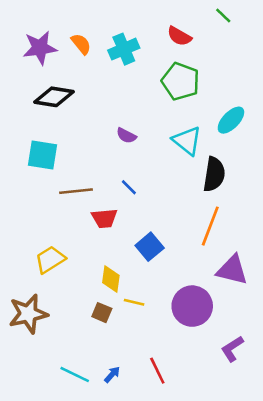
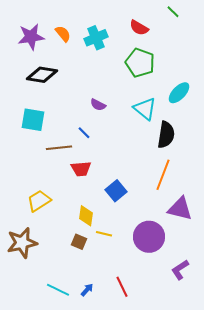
blue line: (129, 187) -> (84, 133), moved

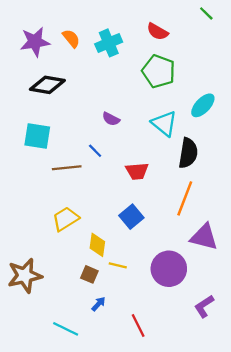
green line: (173, 12) -> (206, 13), moved
red trapezoid: (81, 169) -> (137, 171), moved
yellow trapezoid: (39, 201) -> (66, 219), moved
blue arrow: (87, 290) -> (98, 304), moved

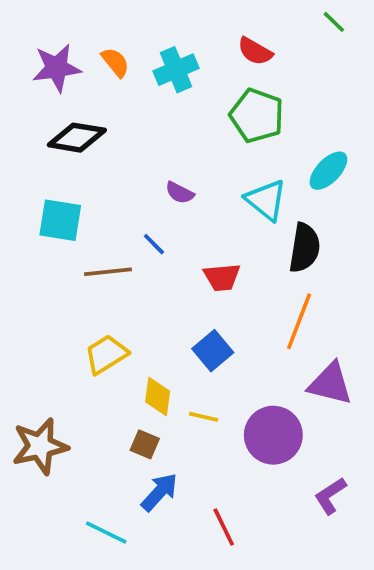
yellow line: (118, 265) -> (204, 417), moved
blue arrow: (98, 304) -> (159, 492), size x1.6

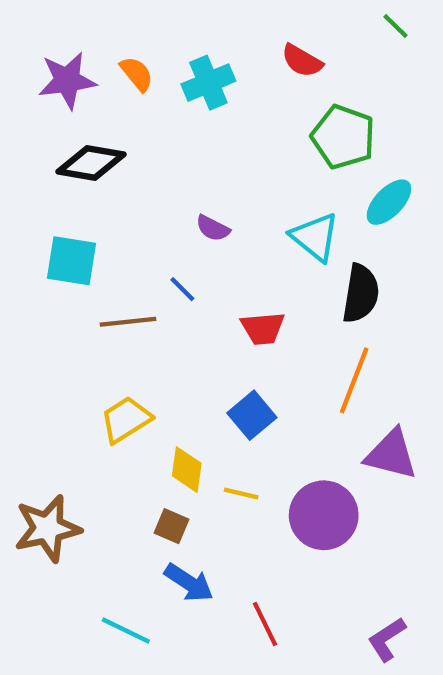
green pentagon: (257, 116) -> (343, 137), moved
blue arrow: (159, 492) -> (189, 583), turned 81
purple L-shape: (330, 496) -> (387, 639), moved

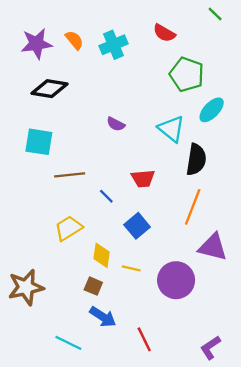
blue line: (182, 289) -> (106, 196), moved

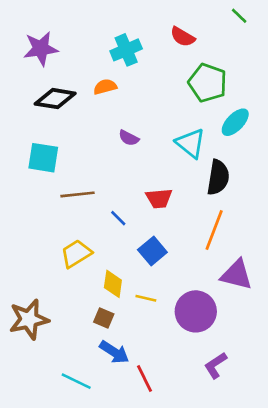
orange semicircle: (74, 40) -> (105, 87), moved, turned -66
red line: (144, 339) -> (145, 378), moved
purple L-shape: (210, 348) -> (215, 365), moved

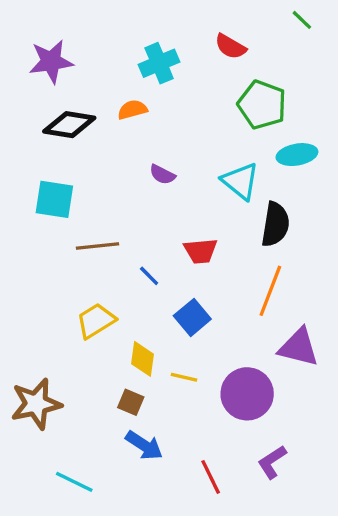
cyan ellipse: (235, 122) -> (297, 155), turned 36
red line: (145, 378) -> (211, 477), moved
cyan line: (76, 381) -> (74, 482), moved

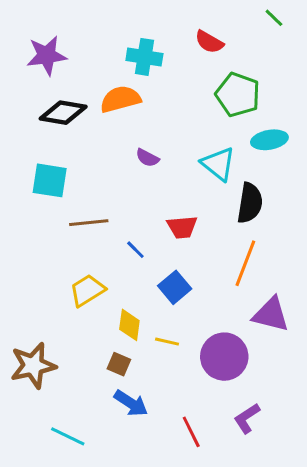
cyan cross: (159, 63) -> (144, 57), turned 32
orange semicircle: (132, 110) -> (120, 99), size x1.5

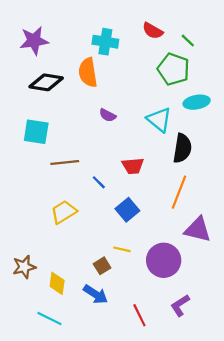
green line: (274, 18) -> (188, 41), moved
orange semicircle: (120, 99) -> (88, 72), turned -84
yellow diamond: (129, 325) -> (57, 283), moved
brown square: (119, 364) -> (102, 266), moved, turned 35
brown star: (33, 366) -> (24, 267), size x0.7

